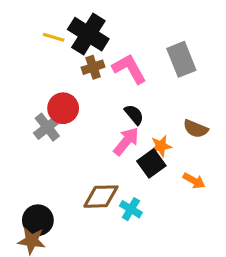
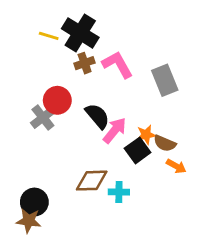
gray rectangle: (181, 59) -> (165, 80), moved
black semicircle: (134, 115) -> (97, 116), moved, size x1.4
brown semicircle: (196, 129) -> (165, 143), moved
cyan cross: (131, 209) -> (119, 192), turned -30

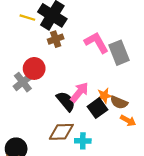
pink L-shape: (117, 64) -> (96, 42), moved
black semicircle: (97, 116) -> (66, 101), moved

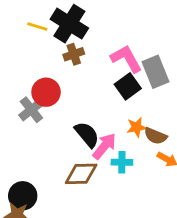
pink arrow: (79, 92) -> (104, 146), moved
black square: (98, 108) -> (128, 86), moved
cyan cross: (83, 141) -> (122, 162), moved

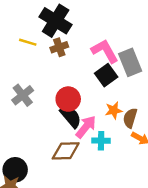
yellow line: (37, 27) -> (28, 42), moved
red circle: (46, 92) -> (68, 99), moved
brown semicircle: (155, 136) -> (130, 118), turned 84

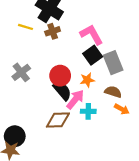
gray rectangle: (130, 62) -> (113, 63), moved
orange star: (114, 110) -> (87, 80), moved
brown semicircle: (130, 118) -> (113, 92), turned 91

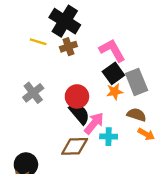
orange star: (87, 80) -> (115, 92), moved

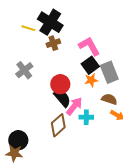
yellow line: (38, 42) -> (28, 28), moved
gray cross: (33, 93) -> (24, 70), moved
brown diamond: (75, 146) -> (58, 125), turned -40

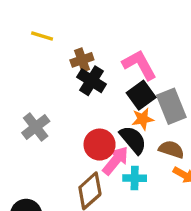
black cross: (50, 22) -> (92, 81), moved, size x0.7
gray cross: (24, 70) -> (36, 127), moved
red circle: (60, 84) -> (100, 145), moved
black semicircle: (62, 98) -> (133, 140), moved

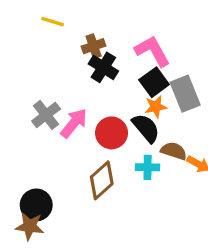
brown semicircle: (171, 149) -> (174, 151), moved
pink arrow: (115, 161) -> (74, 123), moved

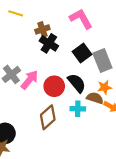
pink L-shape: (152, 51) -> (81, 19), moved
orange star: (156, 107) -> (105, 87), moved

